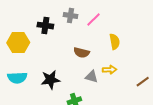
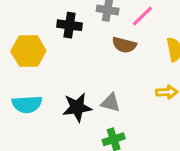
brown semicircle: (81, 53) -> (124, 45), moved
gray triangle: (92, 77) -> (111, 103), moved

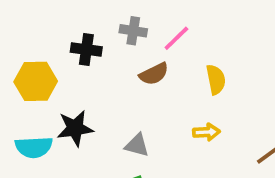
brown semicircle: (124, 45) -> (154, 74), turned -40
black star: (77, 107) -> (75, 128), moved

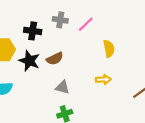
brown semicircle: (154, 74) -> (55, 59), moved
black star: (75, 128) -> (29, 61), moved, turned 30

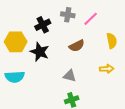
black cross: (33, 31) -> (43, 25), turned -35
brown semicircle: (55, 59) -> (77, 46), moved

